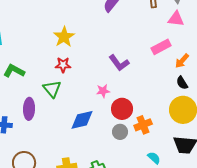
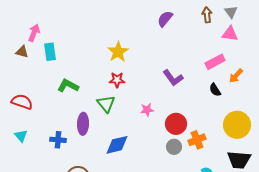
black semicircle: (182, 83) -> (215, 90), moved
pink star: (103, 91) -> (147, 110), moved
blue diamond: (82, 120) -> (117, 145), moved

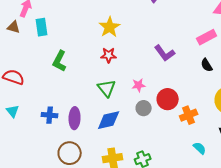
green L-shape: (68, 86) -> (60, 61), turned -90
green triangle: (106, 104) -> (107, 88), moved
purple ellipse: (83, 124) -> (75, 118), moved
gray circle: (174, 147) -> (144, 108), moved

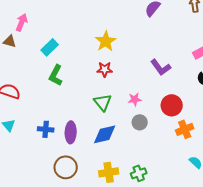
cyan rectangle: (42, 27) -> (50, 47), moved, turned 54
red circle: (168, 99) -> (172, 105), moved

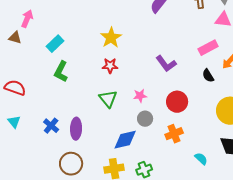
blue cross: (46, 129) -> (51, 126), turned 35
orange cross: (185, 129) -> (174, 134), moved
blue diamond: (105, 134) -> (125, 140), moved

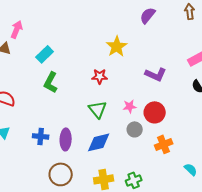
yellow star: (111, 38) -> (117, 46), moved
purple L-shape: (166, 64) -> (156, 74), turned -30
red circle: (177, 102) -> (155, 112), moved
blue cross: (51, 126) -> (41, 136), turned -35
blue diamond: (125, 140) -> (99, 142), moved

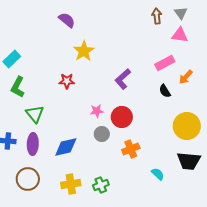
purple semicircle: (148, 15) -> (67, 20), moved, turned 90
purple L-shape: (156, 74) -> (123, 79), turned 115
green triangle: (98, 109) -> (35, 114), moved

